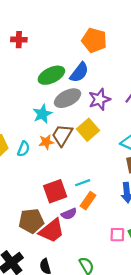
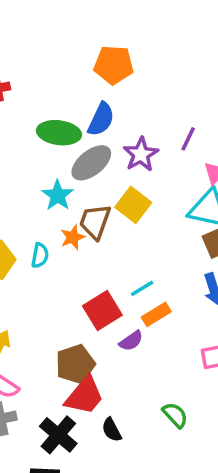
green ellipse: (51, 75) -> (59, 133), turned 45
orange rectangle: (88, 201) -> (156, 314), turned 36
red trapezoid: (52, 231) -> (84, 396), moved

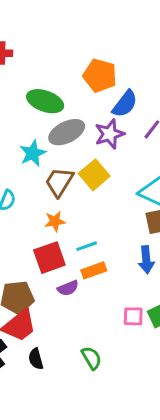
orange pentagon: (114, 65) -> (100, 75), moved
blue semicircle: (101, 119) -> (125, 104), moved
orange star: (73, 237) -> (55, 221), moved

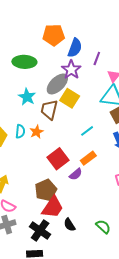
gray ellipse: (67, 132) -> (57, 84), moved
orange star: (55, 221) -> (37, 132), moved
cyan line: (87, 246) -> (87, 131), moved
green semicircle: (92, 358) -> (103, 227), moved

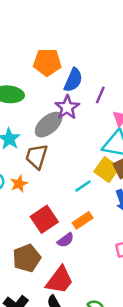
yellow square: (70, 98) -> (107, 170), moved
red trapezoid: (53, 207) -> (60, 280), moved

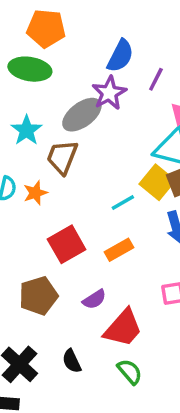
orange pentagon: (47, 62) -> (46, 28), moved
purple semicircle: (66, 240) -> (94, 299), moved
red trapezoid: (60, 280) -> (123, 328), moved

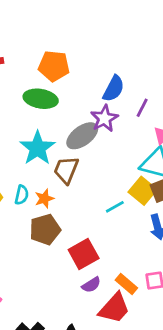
cyan star: (26, 130) -> (37, 148), size x1.4
red square: (67, 244) -> (84, 254), moved
orange rectangle: (119, 250) -> (126, 284), moved, turned 70
brown pentagon: (38, 296) -> (45, 230), moved

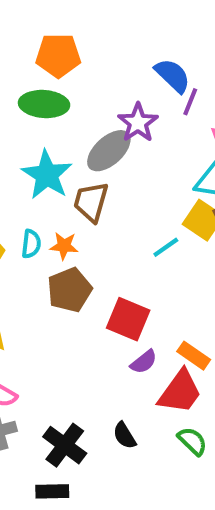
blue semicircle: (114, 89) -> (173, 76), moved, turned -68
orange star: (44, 199) -> (64, 246), turned 30
red square: (84, 254) -> (128, 319), turned -32

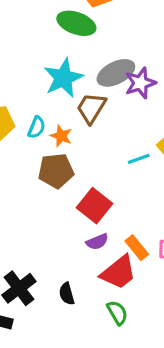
purple star: (138, 123) -> (140, 83), moved

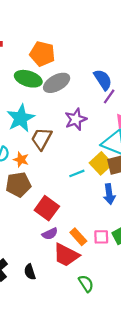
gray ellipse: (116, 73) -> (57, 83), moved
red trapezoid: (118, 272) -> (66, 255), turned 68
green semicircle: (117, 313) -> (86, 284), moved

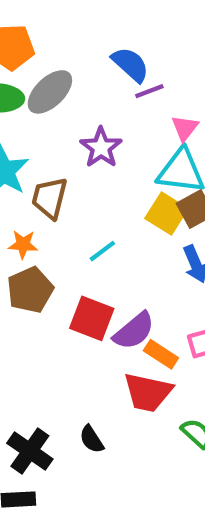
purple line: (109, 96) -> (149, 91), turned 49
cyan line: (77, 173) -> (102, 251), moved
purple semicircle: (50, 234) -> (134, 331), moved, size x1.5

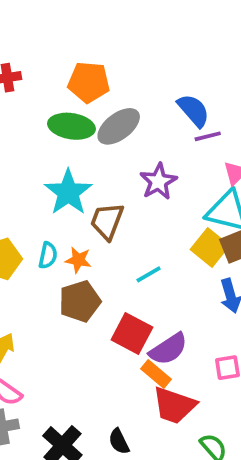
orange rectangle: (161, 354) -> (156, 374), moved

